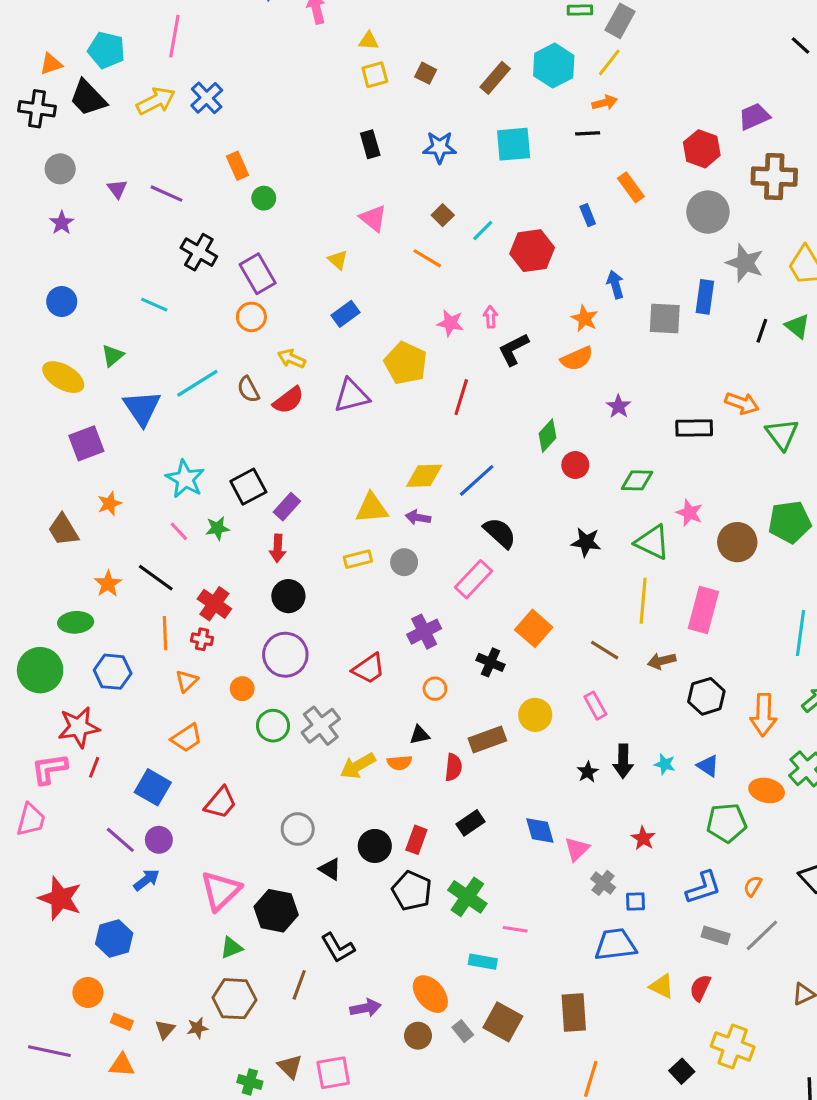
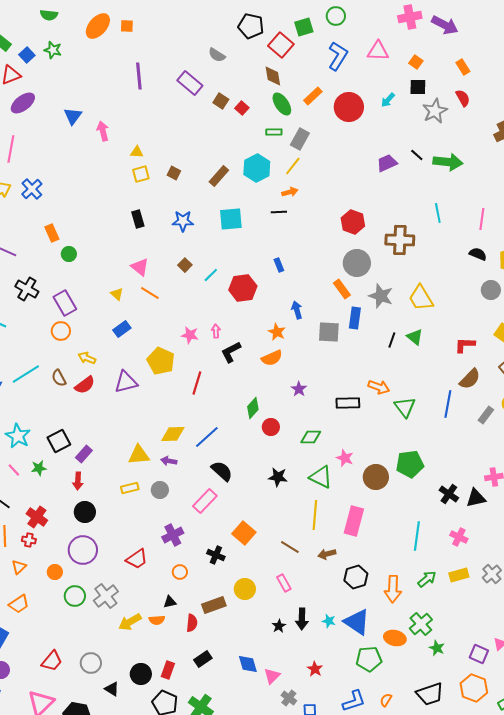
purple trapezoid: (754, 116) -> (387, 163), moved
orange rectangle: (631, 187) -> (342, 289), moved
orange line: (427, 258) -> (150, 293), moved
blue triangle: (708, 766) -> (357, 622), size x1.8
red trapezoid: (221, 803) -> (52, 661), moved

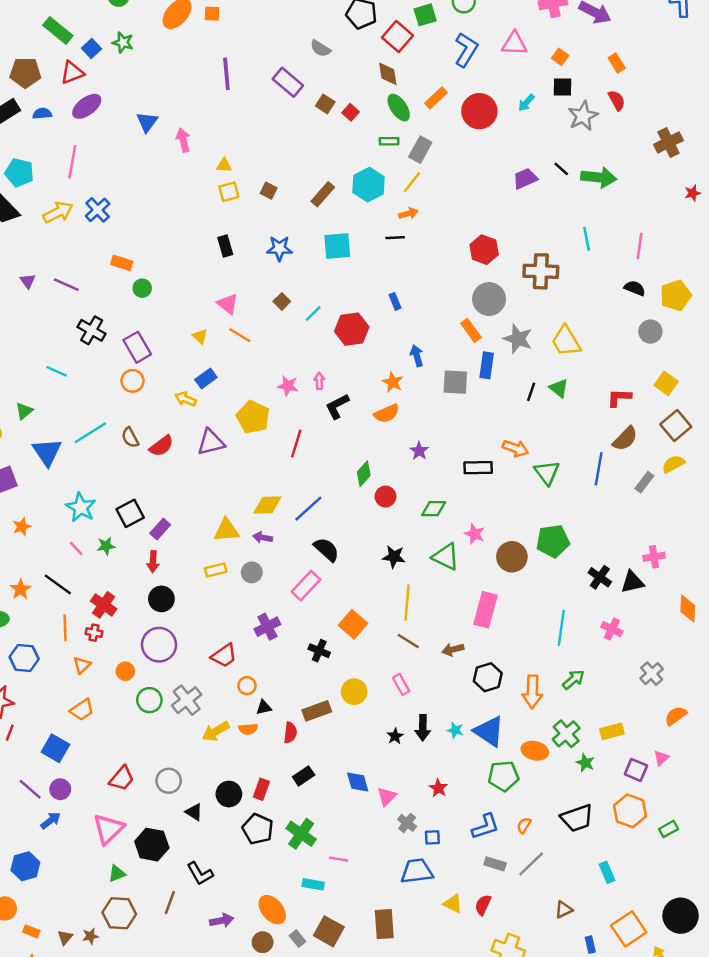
orange rectangle: (52, 233) -> (122, 263), turned -48
yellow arrow: (87, 358) -> (186, 399), moved
yellow line: (315, 515) -> (407, 603), moved
orange circle: (180, 572) -> (247, 686), moved
yellow rectangle: (459, 575) -> (612, 731), moved

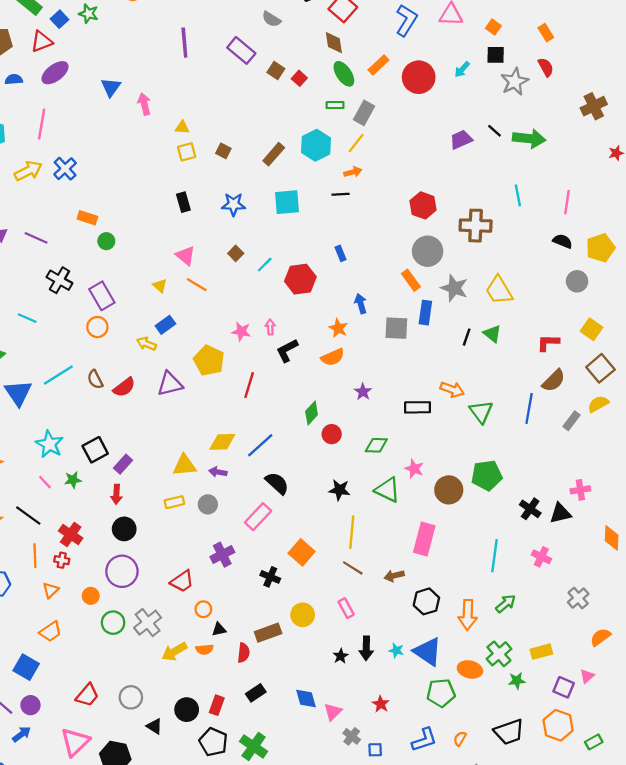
green star: (585, 763) -> (517, 681), turned -30

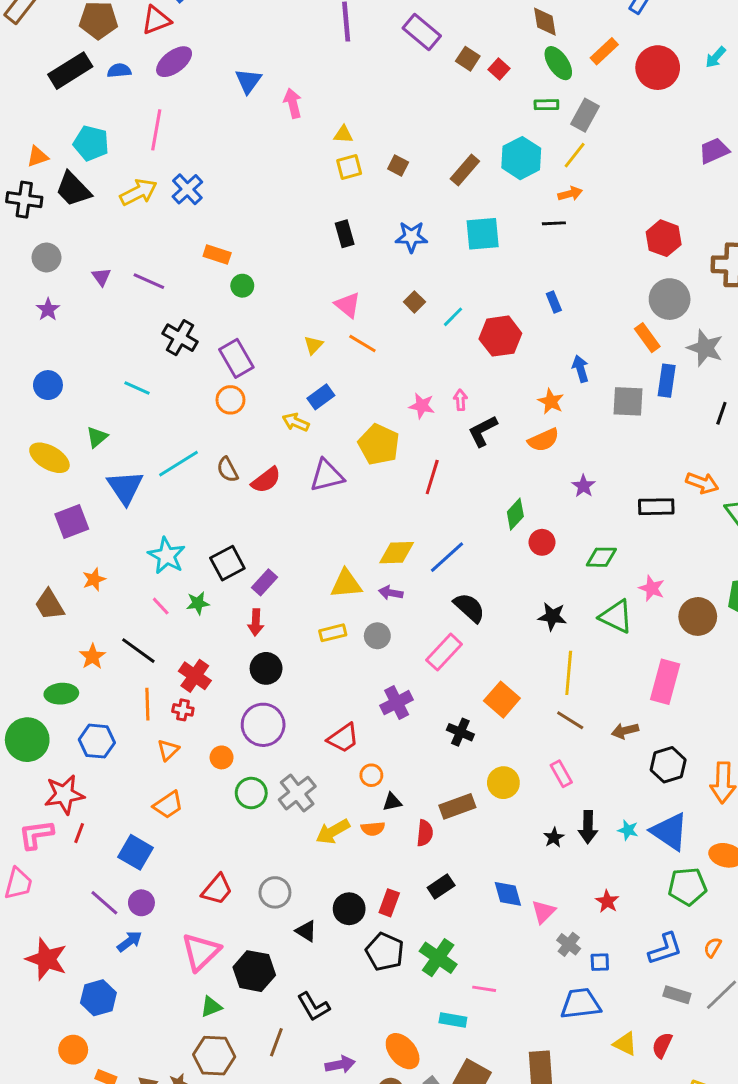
yellow triangle: (160, 286) -> (314, 345), turned 32

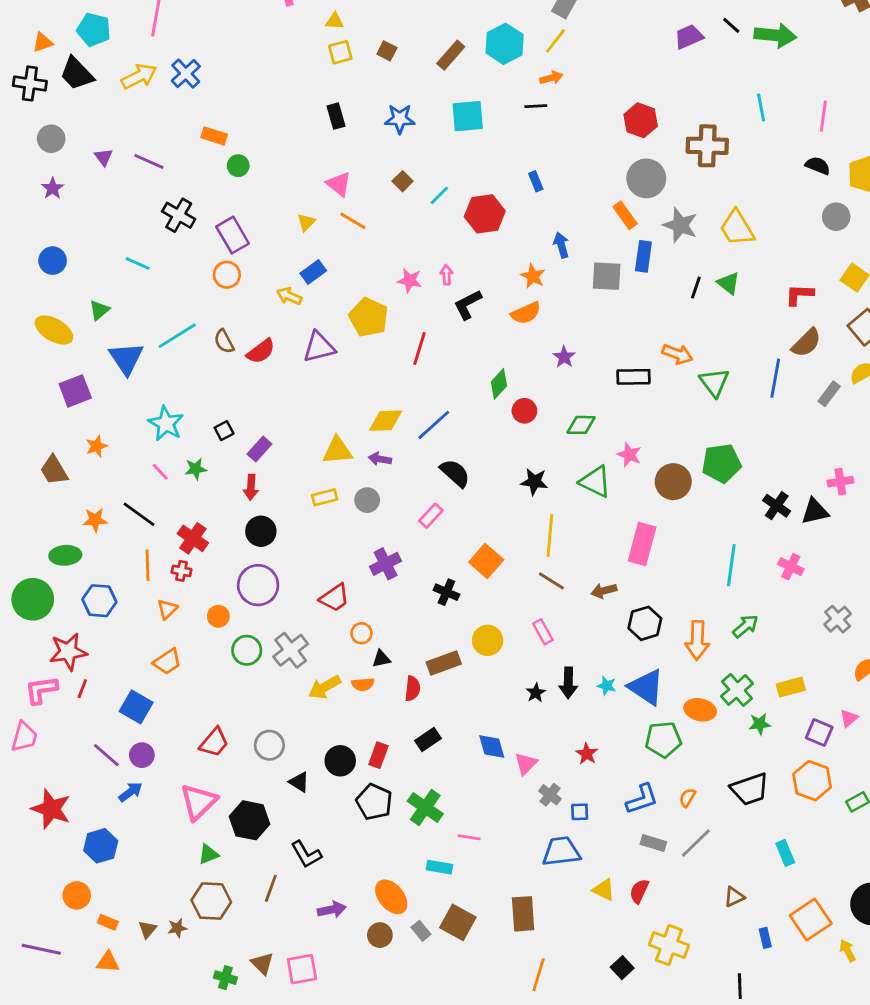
black square: (227, 563) -> (224, 431), size x0.6
pink rectangle: (444, 652) -> (431, 516), size x0.7
orange star: (92, 657) -> (95, 520), turned 30

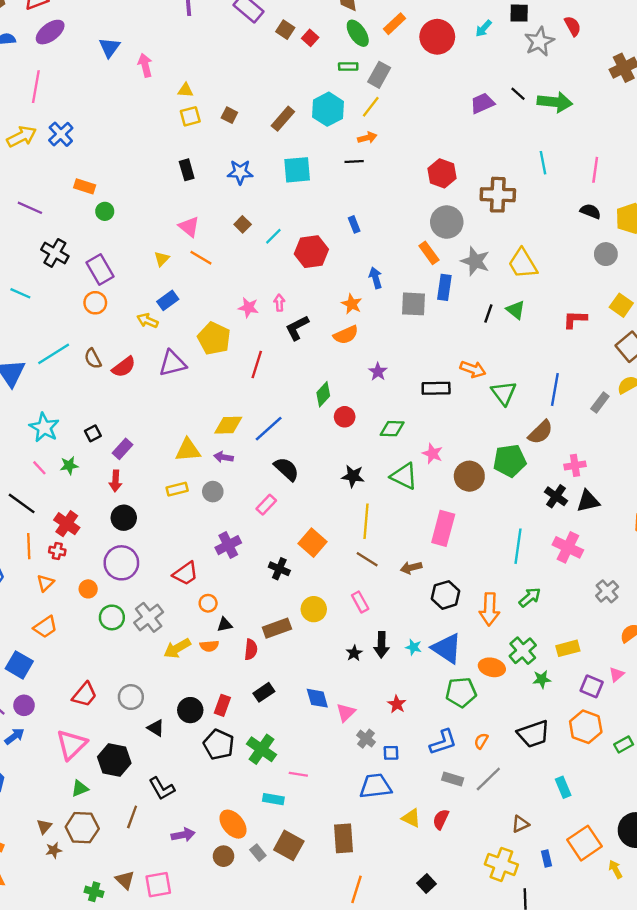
brown semicircle: (806, 343) -> (541, 432), moved
pink cross: (840, 482) -> (575, 465), moved
pink cross: (791, 567) -> (568, 547), size x1.4
brown triangle: (148, 929) -> (44, 826), moved
yellow cross: (669, 945) -> (501, 864), moved

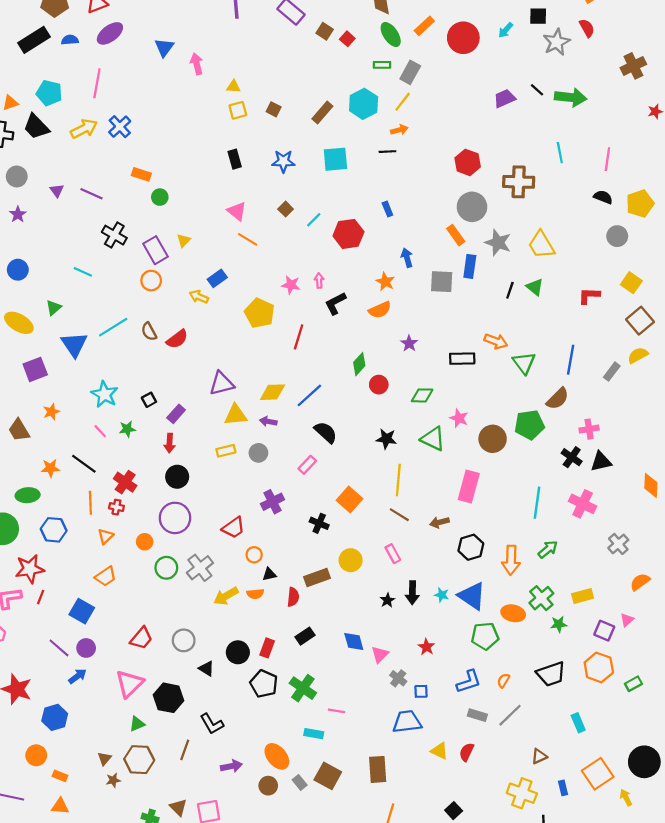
yellow triangle: (162, 259) -> (184, 240), moved
purple triangle: (172, 363) -> (222, 384), moved

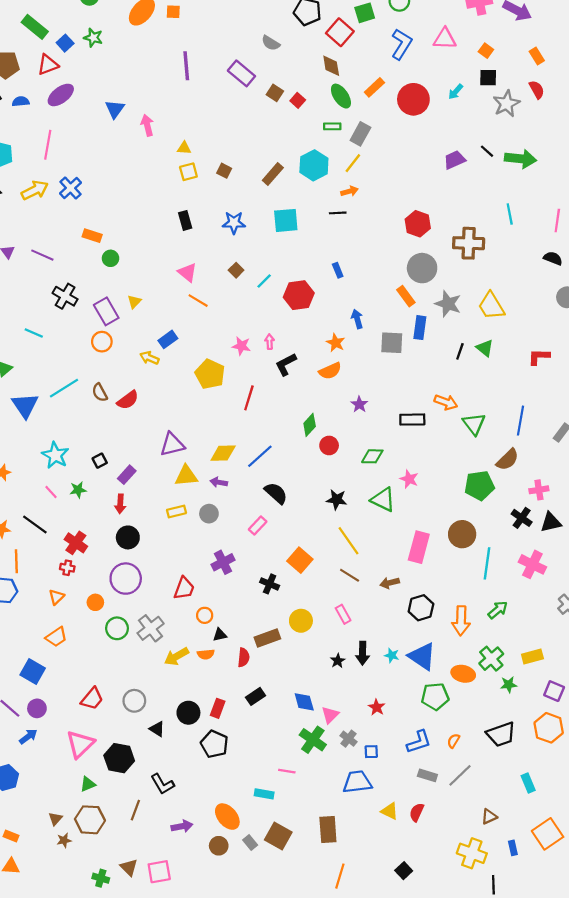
brown circle: (493, 439) -> (462, 534), moved
yellow line: (398, 480) -> (349, 541), turned -40
orange line: (90, 503) -> (16, 561), moved
red trapezoid: (234, 528) -> (184, 588), turned -35
green cross: (303, 688) -> (313, 740), moved

